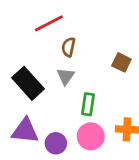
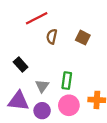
brown square: (121, 62) -> (83, 38), moved
gray triangle: (66, 76) -> (42, 86), moved
black rectangle: (28, 83) -> (21, 64), size x0.6

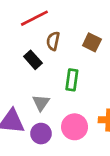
black rectangle: (21, 64) -> (33, 60), moved
green rectangle: (67, 81) -> (72, 80), moved

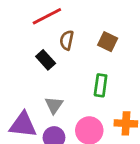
green rectangle: (72, 80) -> (101, 85), moved

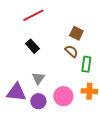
brown semicircle: (67, 40) -> (71, 51), moved, turned 120
green rectangle: (101, 85) -> (86, 64), moved

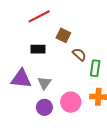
brown square: (76, 33) -> (63, 35), moved
black rectangle: (32, 46) -> (38, 49), turned -48
purple triangle: (16, 92) -> (21, 79), moved

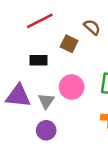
brown semicircle: (79, 54) -> (92, 27), moved
pink circle: (71, 102) -> (72, 87), moved

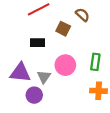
purple circle: (46, 130) -> (34, 95), moved

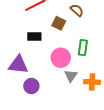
green rectangle: (95, 62) -> (83, 48), moved
gray triangle: (44, 77) -> (71, 76), moved

